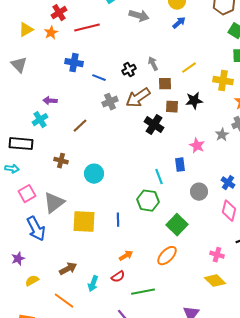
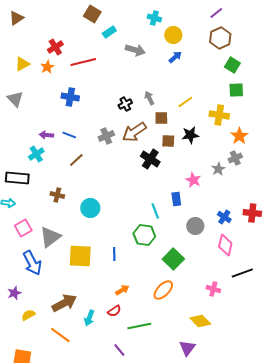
blue line: (99, 78) -> (69, 135), moved
brown arrow: (68, 269) -> (64, 303), size x1.4
yellow diamond: (215, 281) -> (200, 321), moved

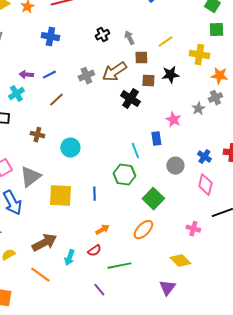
black cross: (125, 104) -> (102, 35), moved
blue line: (69, 135) -> (49, 75), turned -48
orange star: (239, 136) -> (219, 76), turned -30

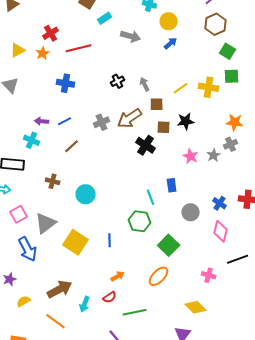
yellow cross: (199, 55) -> (209, 87), moved
cyan cross: (16, 94) -> (32, 140), turned -35
pink star: (173, 120) -> (191, 156), moved
yellow square: (60, 196) -> (76, 242), turned 30

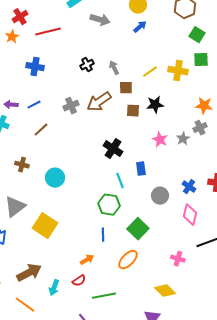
black cross: (146, 145) -> (113, 149), moved
blue line: (110, 240) -> (103, 235), moved

